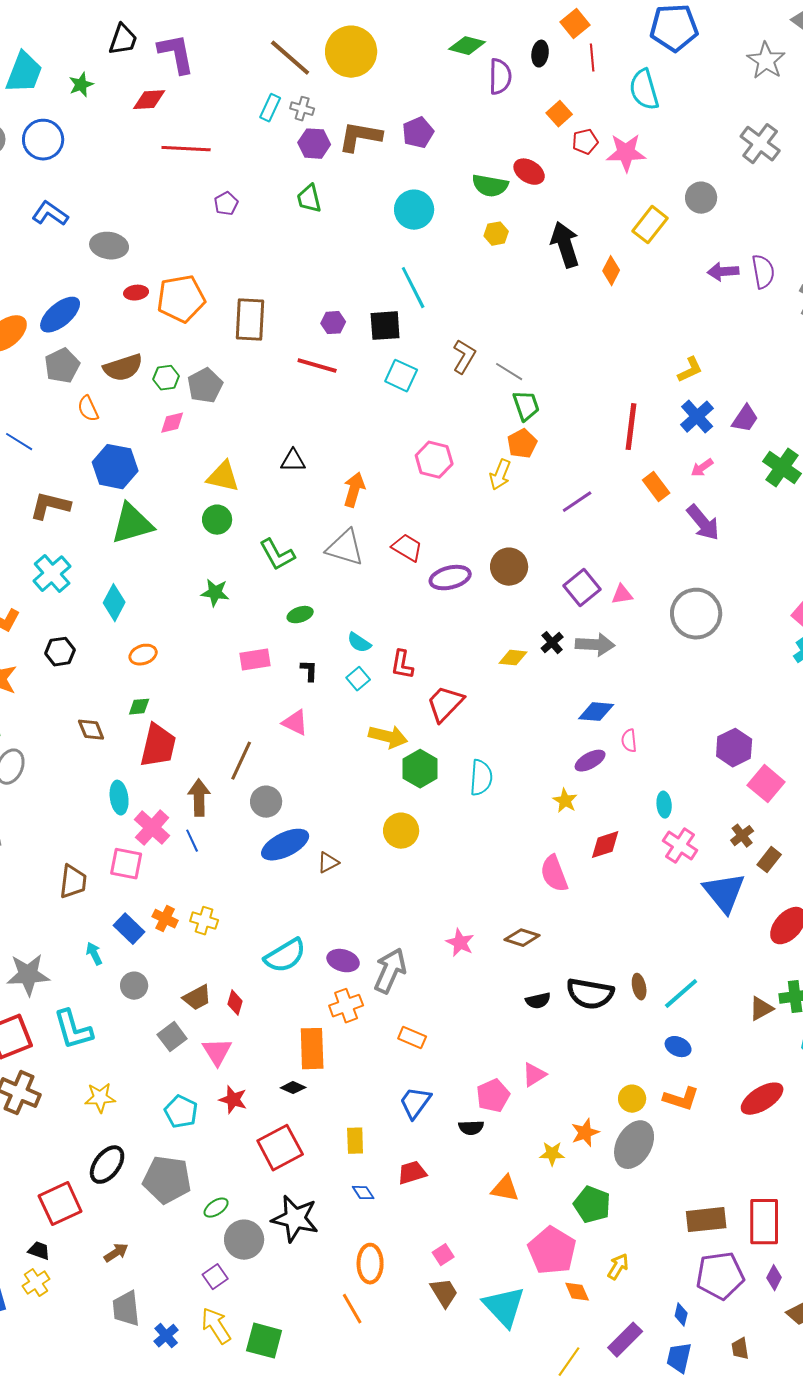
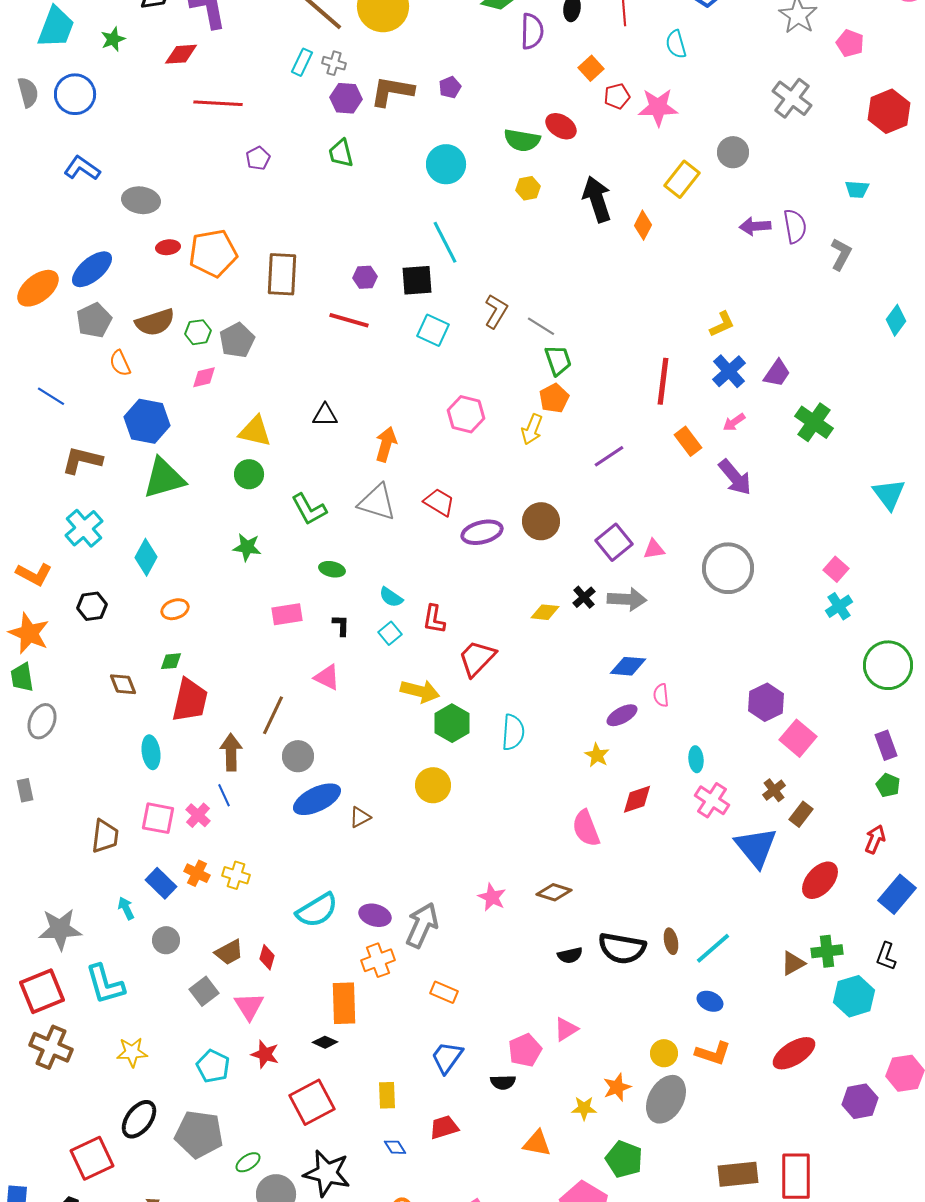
cyan semicircle: (644, 90) -> (676, 44), size x0.7
purple pentagon: (418, 133) -> (450, 87), size x0.7
green ellipse: (300, 615) -> (332, 569), turned 30
pink cross: (152, 828) -> (198, 815), moved, size x0.7

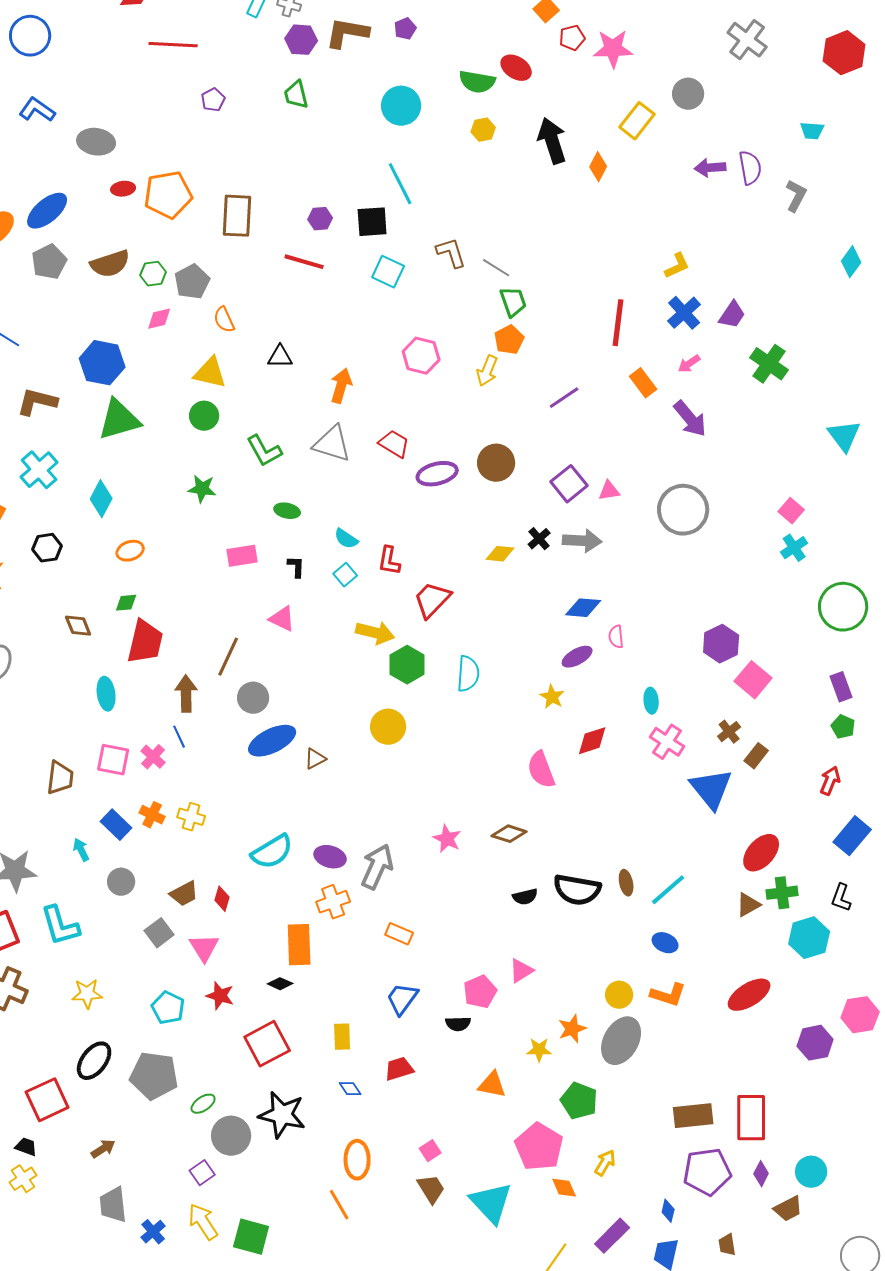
brown L-shape: (496, 311) -> (451, 253), turned -48
orange semicircle: (120, 363) -> (224, 320), moved
red ellipse: (820, 880) -> (761, 853), moved

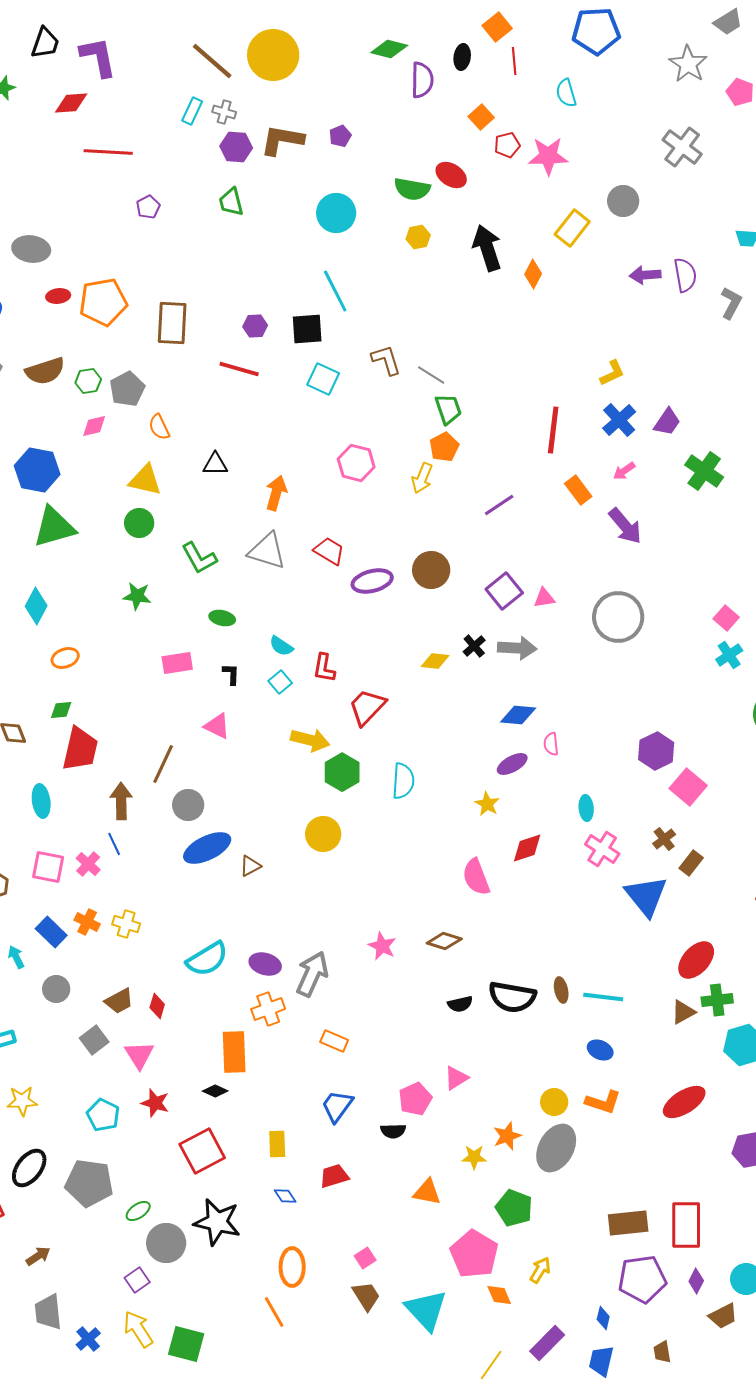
cyan line: (668, 890) -> (603, 997), turned 48

